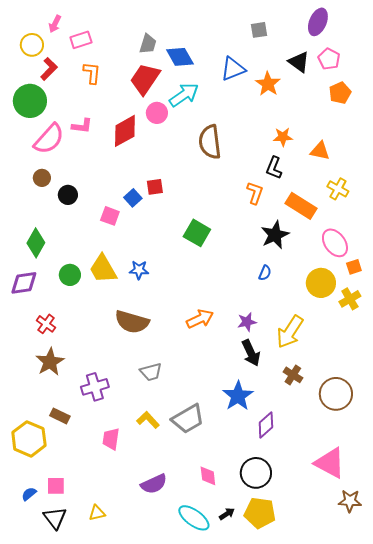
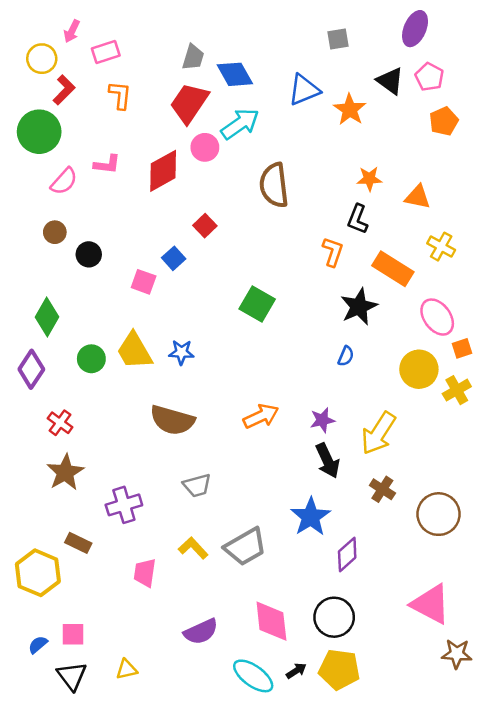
pink semicircle: (49, 139) -> (64, 181), size x0.7
red square: (155, 187) -> (205, 226), moved, turned -36
purple diamond: (24, 283) -> (31, 369), turned -48
pink diamond: (208, 476) -> (271, 621), size x1.6

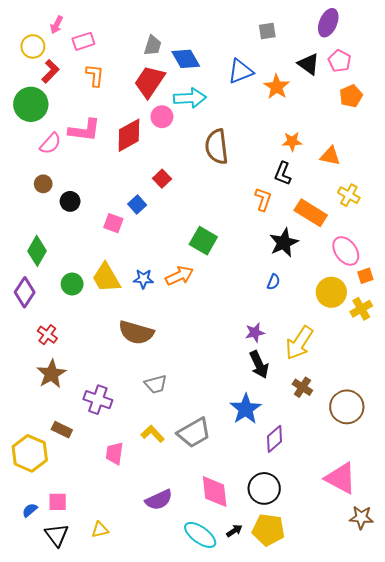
cyan arrow: (240, 124) -> (190, 98), turned 32
pink L-shape: (107, 164) -> (85, 130), size x1.5
orange arrow: (261, 416) -> (180, 276), moved
purple cross: (124, 505) -> (98, 400), turned 36

